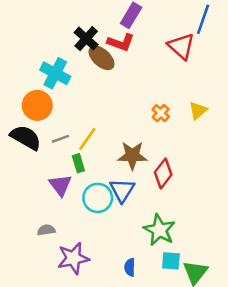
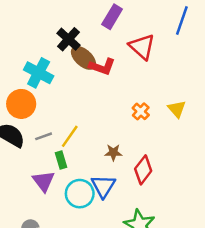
red L-shape: (121, 42) -> (102, 67), moved
red triangle: (181, 46) -> (142, 47), moved
yellow triangle: (198, 111) -> (177, 109), turned -30
brown star: (132, 156) -> (113, 153), size x0.6

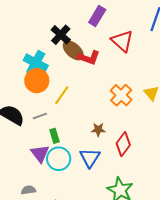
orange circle: (21, 104) -> (37, 81), moved
orange cross: (141, 111) -> (121, 95), size x1.5
yellow line: (70, 136) -> (62, 95), moved
cyan circle: (80, 194) -> (59, 159), moved

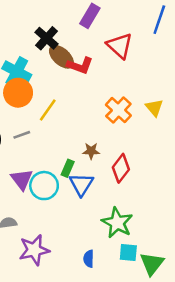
green rectangle: (54, 136) -> (68, 168), moved, turned 40

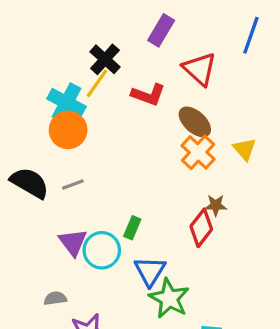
brown ellipse: (61, 57) -> (195, 122), moved
yellow line: (48, 110) -> (97, 83), moved
brown star: (91, 151) -> (216, 205), moved
blue triangle: (81, 184) -> (150, 271), moved
green star: (117, 223) -> (169, 298), moved

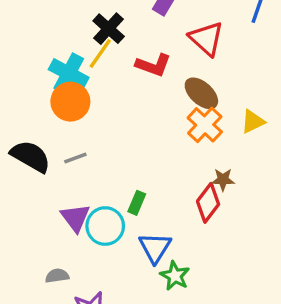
yellow triangle: (245, 149) -> (253, 122), turned 45
green star: (169, 298) -> (175, 276), size x0.7

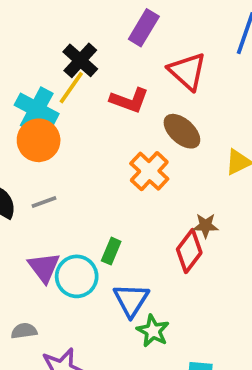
orange cross: (205, 125) -> (149, 171), moved

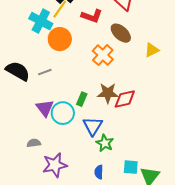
orange circle: (39, 140) -> (60, 39), moved
brown star: (206, 226) -> (108, 93), moved, size x1.5
red diamond: (189, 251) -> (125, 99), turned 40

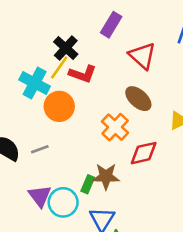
red L-shape: (92, 16) -> (83, 74), moved
brown star: (108, 93) -> (106, 176), moved
red diamond: (125, 99) -> (144, 153), moved

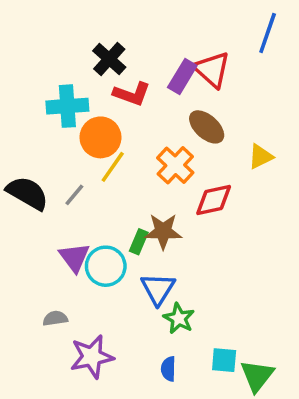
purple rectangle: (111, 25) -> (182, 76), moved
yellow line: (59, 67) -> (113, 167), moved
cyan cross: (35, 83) -> (67, 106), turned -32
gray line: (40, 149) -> (74, 195), turned -30

